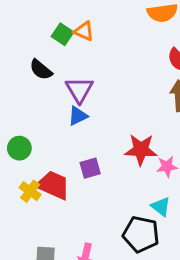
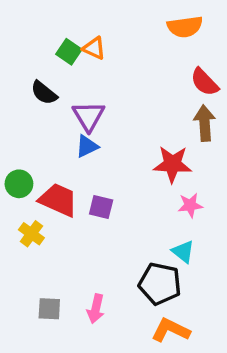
red star: (141, 150) -> (172, 164), moved
purple square: (90, 168) -> (101, 207), turned 30
red trapezoid: (53, 185) -> (58, 200), moved

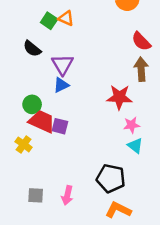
green circle: (19, 184) -> (32, 104), moved
purple square: (101, 207) -> (60, 126), moved
cyan triangle: (183, 252) -> (135, 146), moved

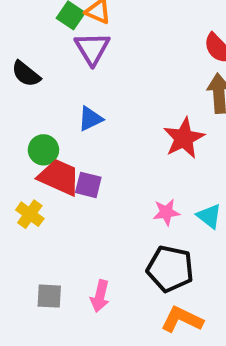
black semicircle: (32, 49) -> (26, 74), moved
purple triangle: (62, 64) -> (92, 48), moved
red star: (119, 97) -> (184, 138), turned -30
pink star: (131, 125) -> (166, 212), moved

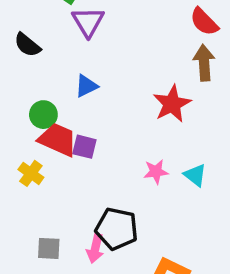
black pentagon: (170, 269) -> (117, 229), moved

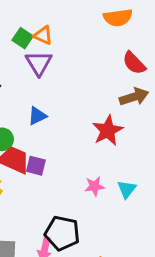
brown arrow: (204, 63) -> (134, 97), turned 76
cyan triangle: (195, 175) -> (127, 189), turned 30

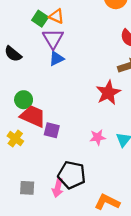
blue triangle: (37, 116) -> (56, 59), moved
purple square: (36, 166) -> (52, 130), moved

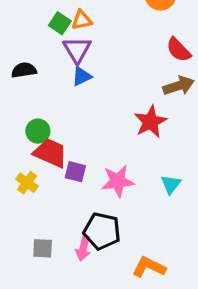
orange triangle: (56, 16) -> (82, 20), turned -35
black semicircle: (13, 54) -> (24, 70), turned 132
pink star: (98, 137) -> (118, 181), moved, size x1.5

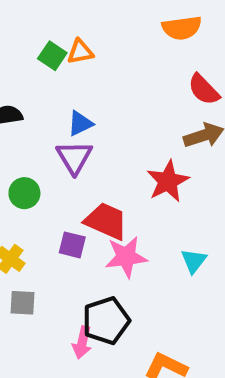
purple triangle: (77, 50) -> (74, 157), moved
red trapezoid: (50, 153) -> (106, 221), moved
black pentagon: (102, 231) -> (106, 321), turned -30
gray square: (43, 248) -> (22, 303), moved

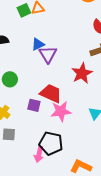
green square: (52, 56) -> (24, 10), turned 32
purple triangle: (74, 157) -> (48, 54), moved
black pentagon: (106, 321) -> (51, 143), turned 30

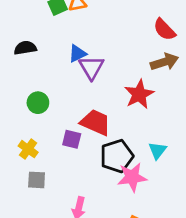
pink star: (61, 111) -> (132, 177), moved
black pentagon: (51, 143) -> (117, 156), moved, turned -30

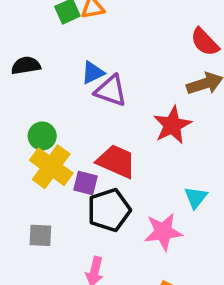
purple triangle: (91, 68) -> (111, 91), turned -40
yellow cross: (28, 149) -> (51, 167), moved, size x1.6
black pentagon: (117, 156) -> (109, 210), moved

